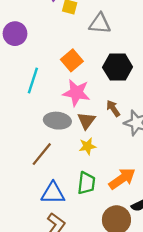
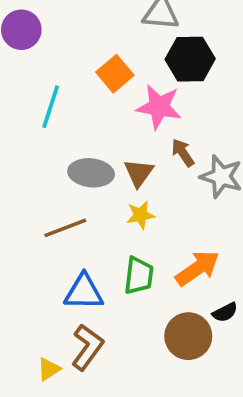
black hexagon: (118, 67) -> (190, 59), moved
pink star: (76, 93) -> (159, 107), moved
brown line: (42, 154) -> (65, 228), turned 30

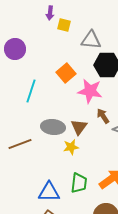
yellow star: (141, 215) -> (71, 147), moved
brown line: (65, 228) -> (20, 144), moved

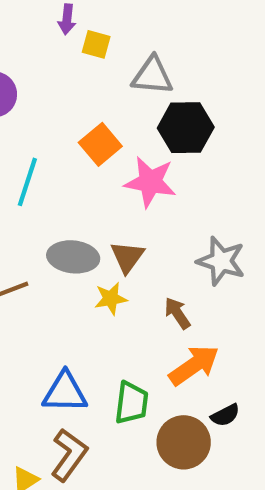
brown arrow: (103, 116) -> (177, 313), moved
green trapezoid: (79, 183) -> (132, 403), moved

